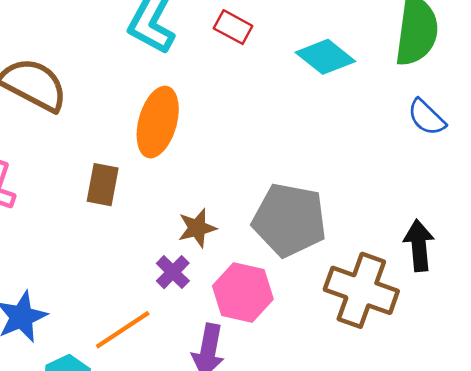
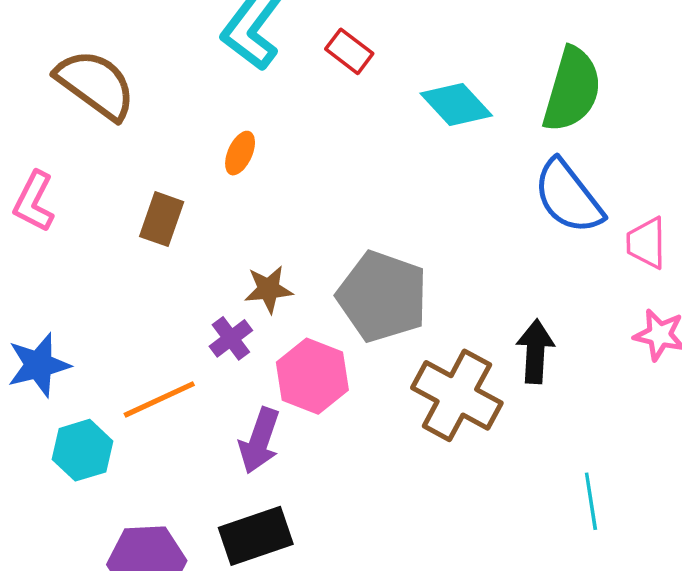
blue semicircle: (427, 117) -> (568, 197), size x1.6
orange ellipse: (158, 122) -> (240, 153), size x0.5

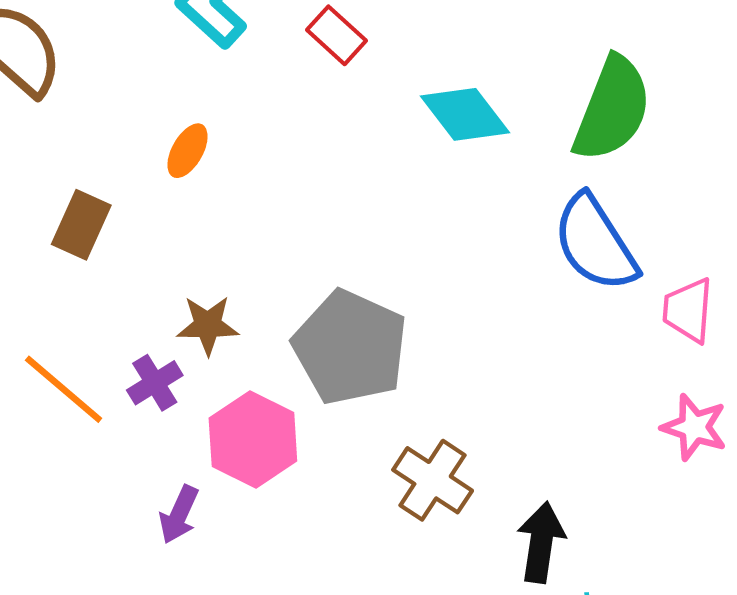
black arrow: (535, 351) -> (541, 542), moved
brown cross: (457, 395) -> (433, 480), size x0.7
orange line: (159, 399) -> (64, 389), moved, turned 60
purple arrow: (259, 441) -> (179, 515), size x0.7

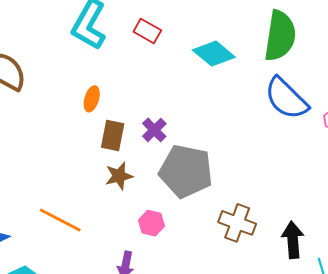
brown rectangle: (81, 225) -> (113, 135), moved
purple cross: (155, 383) -> (154, 130), moved
pink hexagon: (253, 440) -> (151, 223), size x0.6

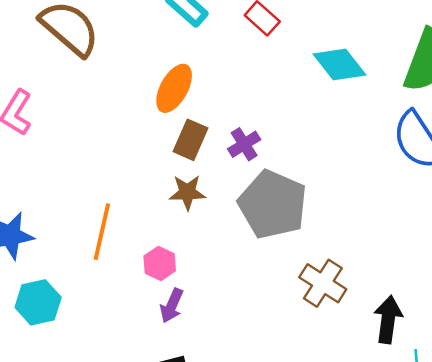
orange ellipse: (92, 99) -> (174, 88), size x1.5
orange line: (60, 220) -> (102, 232), turned 63
pink hexagon: (151, 223) -> (160, 263), moved

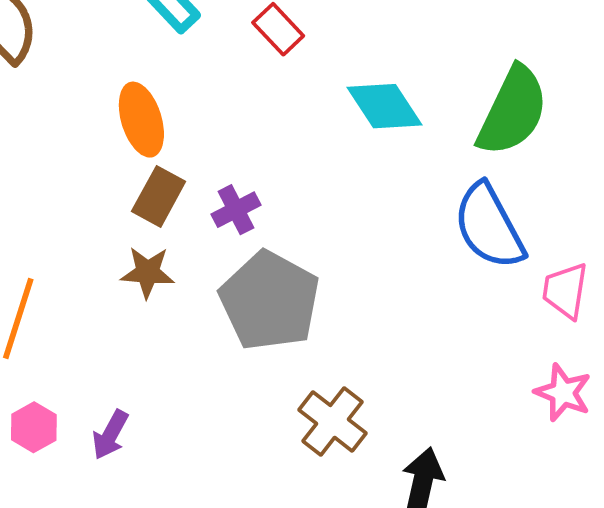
orange ellipse: (174, 88) -> (141, 120), turned -51
pink hexagon: (160, 263) -> (34, 427), moved

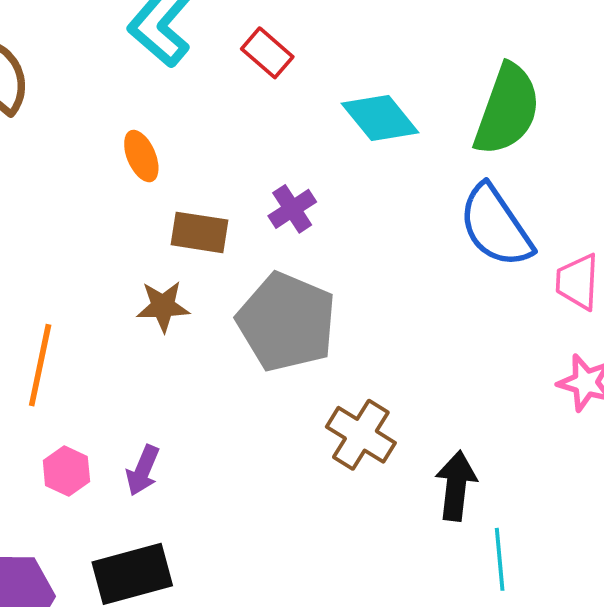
orange ellipse: (141, 120) -> (141, 156), size x0.7
brown rectangle: (159, 196) -> (199, 232), moved, turned 76
purple cross: (236, 210) -> (292, 209), moved

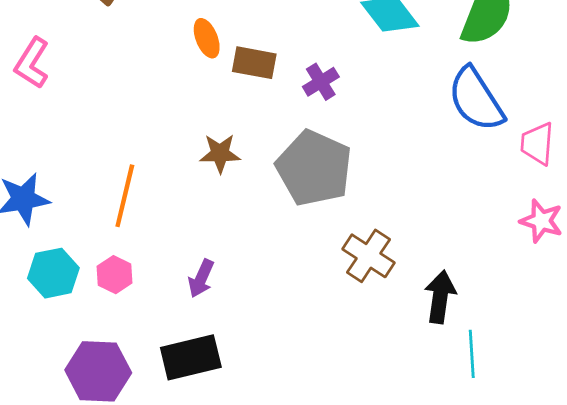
brown rectangle: (199, 232) -> (254, 63), moved
pink hexagon: (66, 471) -> (115, 275), moved

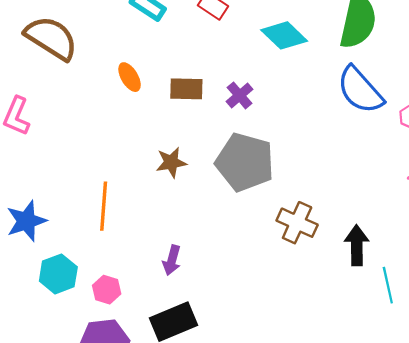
orange ellipse: (207, 38) -> (130, 77), moved
pink hexagon: (115, 275) -> (107, 290), moved

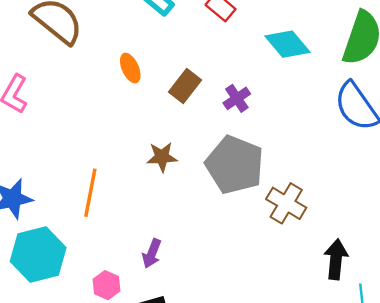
brown rectangle: (186, 89) -> (185, 86), turned -60
brown cross: (297, 223) -> (286, 203), moved
cyan hexagon: (58, 274) -> (38, 255), size x1.4
pink hexagon: (107, 290) -> (107, 285), moved

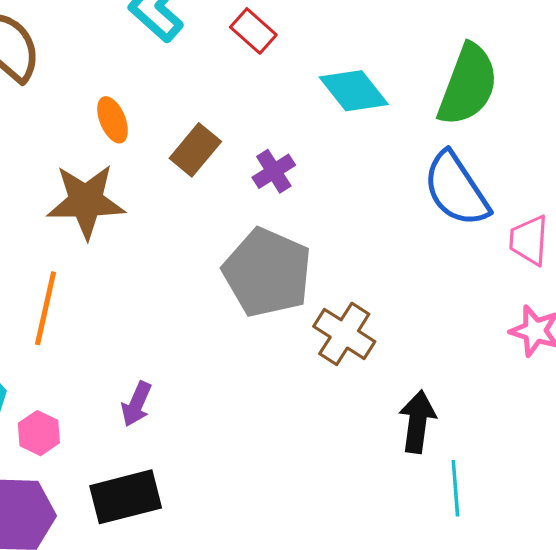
brown star: (162, 157) -> (86, 201), moved, size x1.6
pink hexagon: (107, 285) -> (39, 433), moved

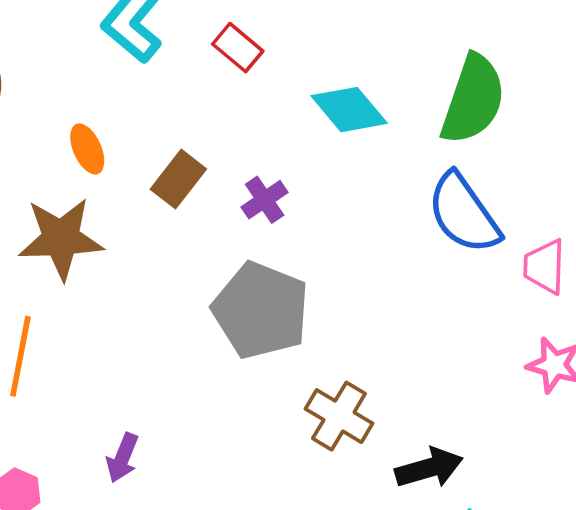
brown cross: (344, 334) -> (339, 416), moved
black arrow: (417, 422) -> (429, 468), turned 68

